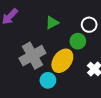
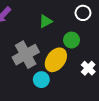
white circle: (89, 25) -> (83, 13), moved

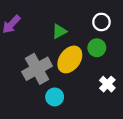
green circle: (72, 40) -> (97, 48), moved
yellow ellipse: (56, 60) -> (70, 59), moved

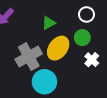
white cross: (107, 84) -> (92, 60), moved
cyan circle: (55, 97) -> (44, 82), size x1.5

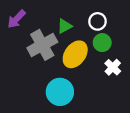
white circle: (87, 14) -> (97, 21), moved
gray cross: (29, 57) -> (42, 45), moved

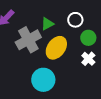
green circle: (102, 43) -> (88, 38), moved

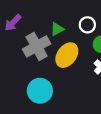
cyan circle: (43, 80) -> (40, 91), moved

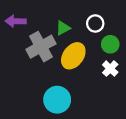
purple arrow: (13, 23) -> (16, 21), turned 48
cyan circle: (40, 91) -> (57, 100), moved

